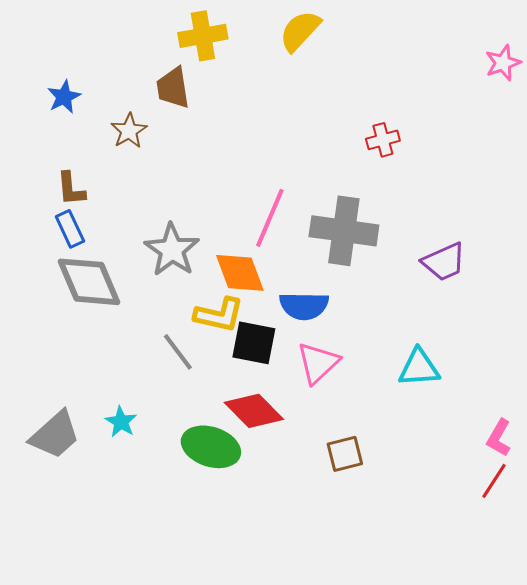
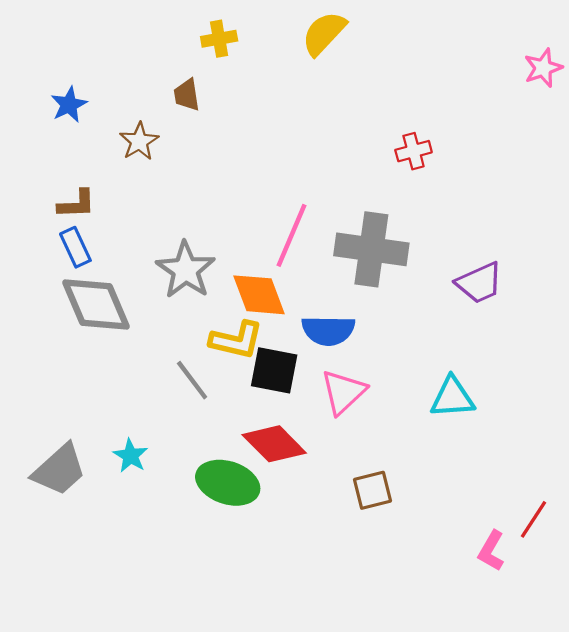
yellow cross: (203, 36) -> (219, 39), size x0.7
brown trapezoid: (173, 88) -> (187, 95), size x0.7
brown L-shape: (71, 189) -> (76, 204), turned -87
pink L-shape: (499, 438) -> (491, 551), moved

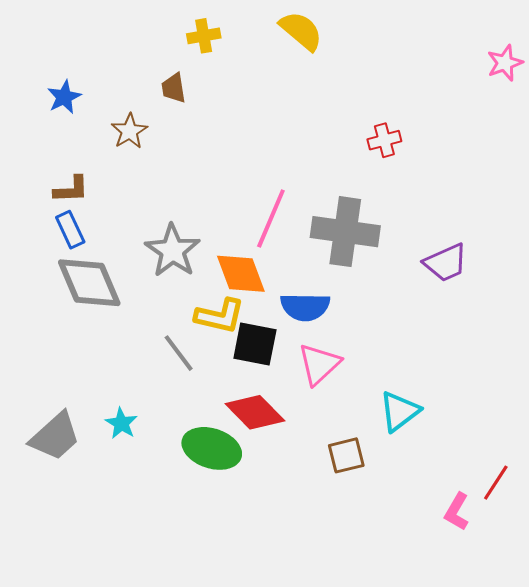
yellow semicircle: (324, 33) -> (301, 31), turned 87
cyan triangle: (452, 397) -> (399, 411), moved, turned -33

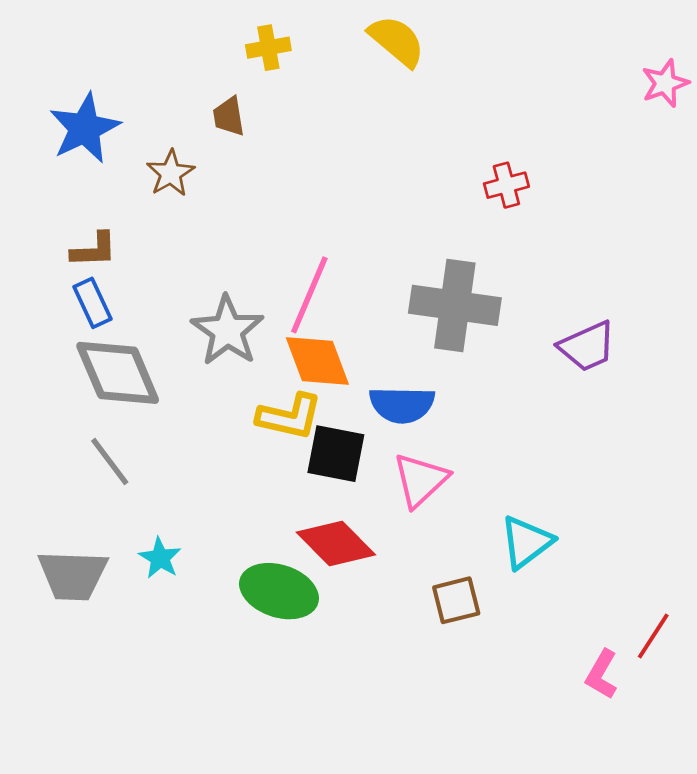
blue star: (64, 97) -> (85, 128), size x1.6
pink line: (271, 219) -> (309, 295), moved
gray line: (179, 353) -> (110, 461), moved
gray trapezoid: (55, 436) -> (73, 575), turned 44

